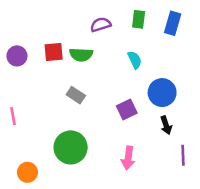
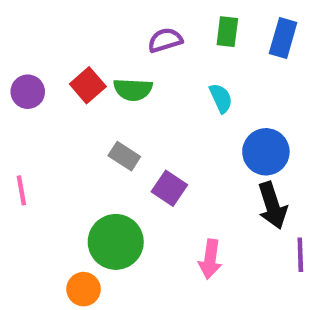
red square: (54, 52) -> (88, 85), turned -36
purple square: (127, 110) -> (169, 188), moved, turned -30
black arrow: (166, 125) -> (272, 205), size x1.5
orange circle: (27, 172) -> (84, 289), moved

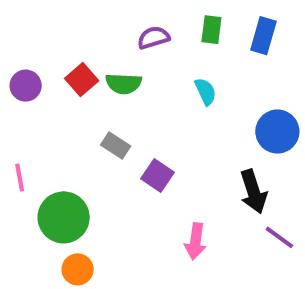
blue circle: (266, 152) -> (277, 132), moved
green circle: (116, 242) -> (64, 217), moved
purple line: (300, 255) -> (279, 237), turned -52

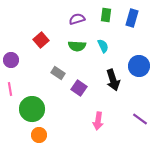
green semicircle: (124, 84) -> (77, 46), moved
purple circle: (26, 86) -> (11, 60), moved
black arrow: (253, 191) -> (113, 80), moved

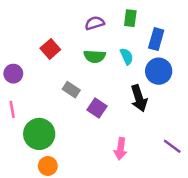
blue rectangle: (132, 18) -> (156, 39), moved
blue circle: (139, 66) -> (159, 71), moved

